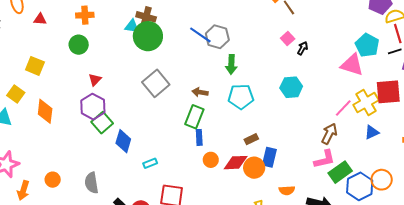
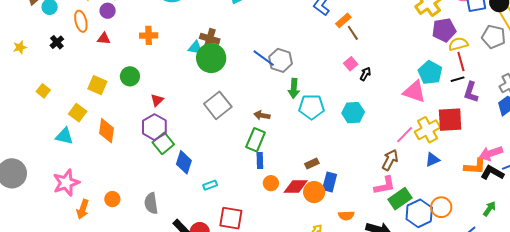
green circle: (79, 45) -> (130, 76), moved
cyan pentagon: (241, 97) -> (311, 107), moved

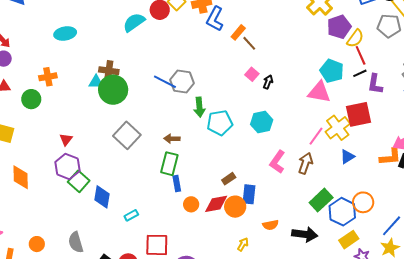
yellow semicircle: (458, 44) -> (355, 38), turned 150
green circle: (130, 76) -> (31, 99), moved
pink L-shape: (385, 185) -> (277, 162), moved, turned 145

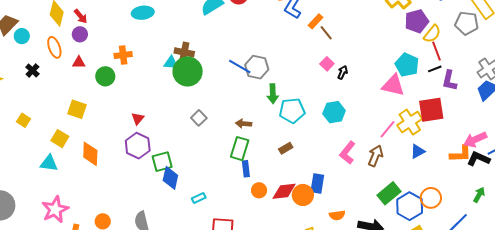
gray square: (127, 135) -> (199, 118), size x0.6
brown rectangle: (229, 179) -> (286, 148), moved
green square: (79, 181) -> (162, 162), moved, turned 30

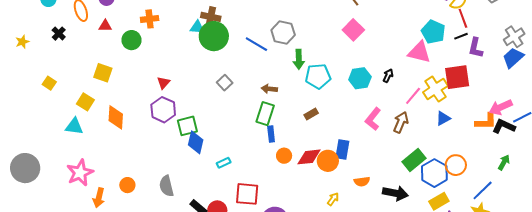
pink square: (327, 64) -> (353, 30), size x1.5
blue line: (240, 66) -> (256, 44), moved
black arrow: (343, 72) -> (388, 76), moved

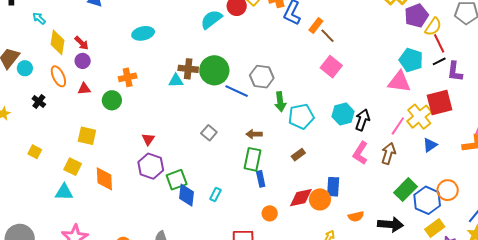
green circle: (214, 36) -> (214, 70), moved
black arrow: (388, 76) -> (362, 120), moved, size x1.5
orange circle: (284, 156) -> (270, 213), moved
cyan rectangle: (224, 163) -> (215, 194), moved, turned -32

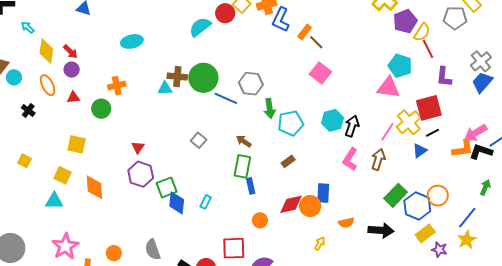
black line: (439, 61) -> (433, 133), moved
brown arrow: (254, 134) -> (244, 141), turned 35

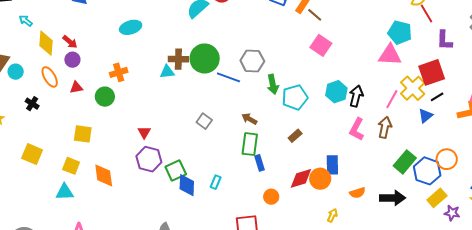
yellow square: (25, 161) -> (32, 154), size x1.5

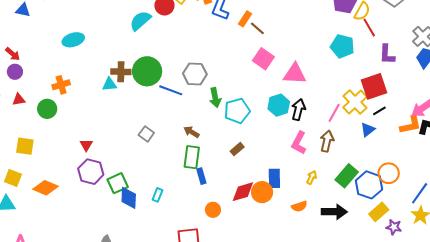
pink triangle: (390, 55) -> (295, 74), moved
orange diamond: (104, 175) -> (46, 188), turned -60
yellow arrow: (332, 215) -> (312, 177), moved

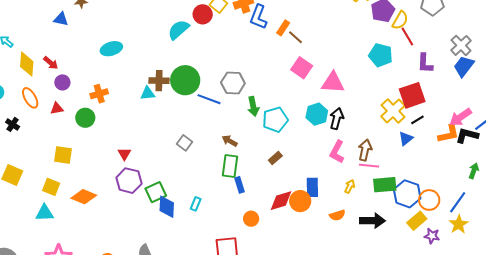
purple circle: (15, 72) -> (62, 82), moved
pink line: (334, 113) -> (369, 166), moved, turned 66
orange circle: (389, 173) -> (429, 200), moved
green rectangle: (347, 176) -> (385, 185), turned 45

